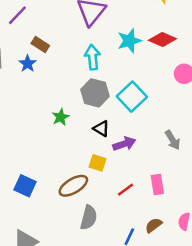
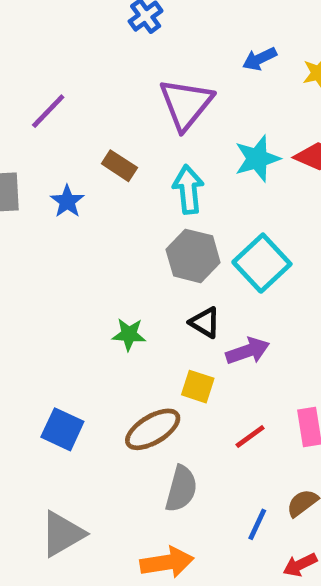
brown rectangle: (40, 45) -> (119, 166), moved
green star: (61, 117) -> (129, 334), moved, turned 30

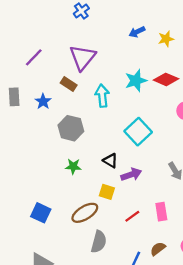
purple triangle: (186, 104) -> (82, 57), moved
gray hexagon: (193, 256) -> (71, 128), moved

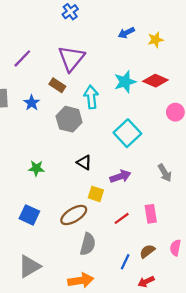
gray hexagon: (71, 128) -> (69, 119), moved
black triangle: (110, 161) -> (84, 162), moved
green star: (73, 166) -> (36, 168), moved

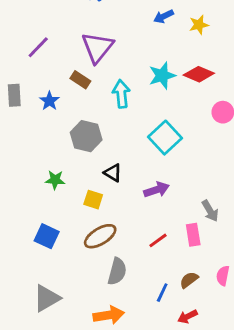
gray hexagon: (69, 119) -> (86, 136), moved
gray arrow: (165, 173) -> (210, 211), moved
yellow square: (96, 194) -> (93, 200), moved

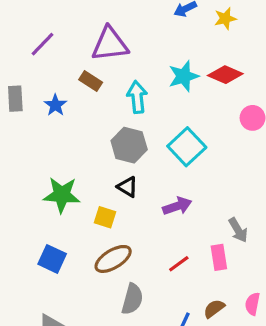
purple triangle: (97, 47) -> (110, 44), turned 44
gray hexagon: (86, 136) -> (129, 145), moved
green star: (55, 180) -> (62, 195), size x1.6

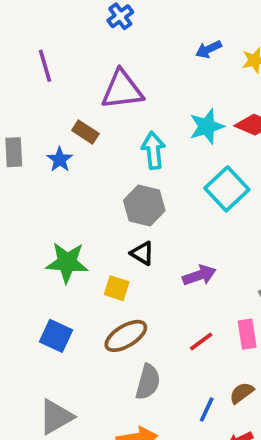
purple line: (43, 44) -> (45, 66), moved, turned -60
brown rectangle: (91, 81) -> (85, 132), moved
cyan square: (187, 147) -> (227, 189), moved

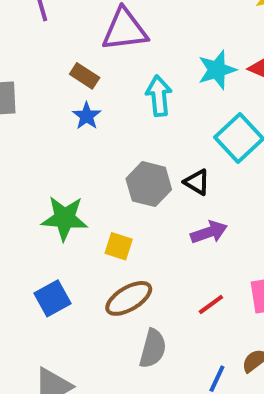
blue star: (60, 160) -> (87, 116), moved
gray hexagon: (144, 205) -> (149, 184), moved
black triangle: (142, 253) -> (197, 182), moved
blue square: (56, 336) -> (53, 298), turned 36

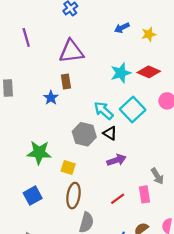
brown rectangle: (85, 76) -> (66, 82), moved, turned 48
cyan arrow: (159, 96) -> (104, 111), moved, turned -42
brown ellipse: (129, 298) -> (73, 196), turned -50

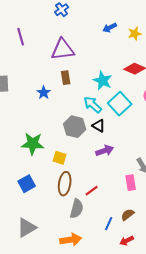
cyan star: (121, 73) -> (103, 81), moved, turned -30
brown rectangle: (66, 82) -> (66, 78), moved
red line: (118, 199) -> (92, 191), moved

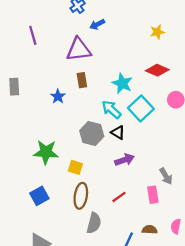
blue arrow: (110, 28) -> (97, 24), moved
red line: (92, 191) -> (119, 197), moved
brown semicircle: (128, 215) -> (150, 230), turned 40

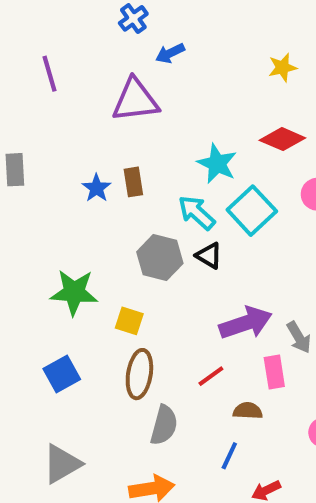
brown rectangle: (82, 80) -> (133, 182), moved
purple arrow: (124, 160) -> (246, 323), moved, size x1.4
brown semicircle: (150, 230) -> (248, 411), moved

